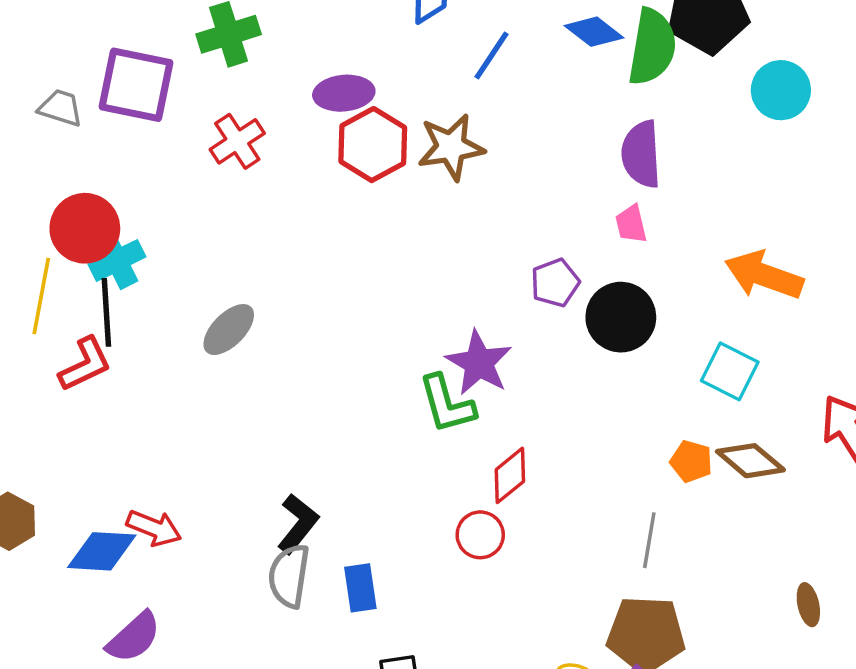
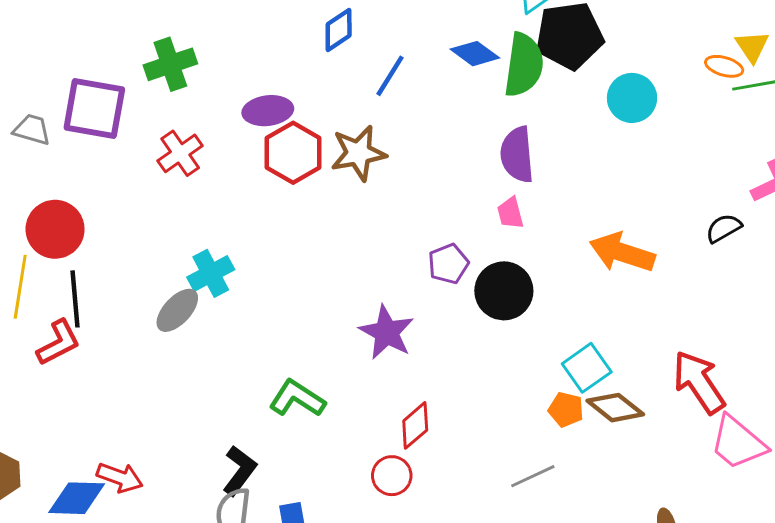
cyan cross: (117, 261) -> (211, 273), moved
cyan square: (730, 371) -> (587, 368), moved, turned 30
green L-shape: (447, 404) -> (297, 398), moved, turned 140
gray line: (649, 540) -> (533, 476), turned 57

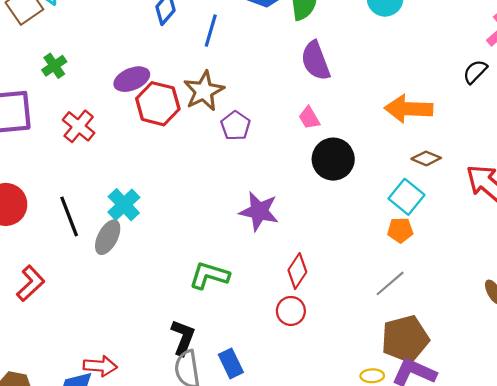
green cross: (170, 64) -> (54, 66), size x0.7
pink trapezoid: (510, 213) -> (309, 118), moved
purple pentagon: (448, 264) -> (236, 126), moved
black line: (75, 299) -> (69, 216), moved
brown diamond: (615, 408) -> (426, 158), moved, size x0.7

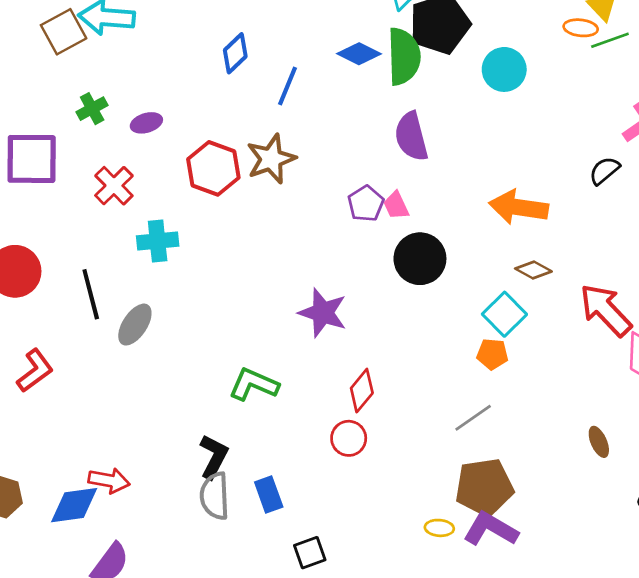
purple ellipse: (132, 79) -> (146, 123), moved, size x0.7
purple pentagon: (236, 126) -> (366, 204), moved
cyan cross: (124, 205) -> (158, 241), moved, turned 32

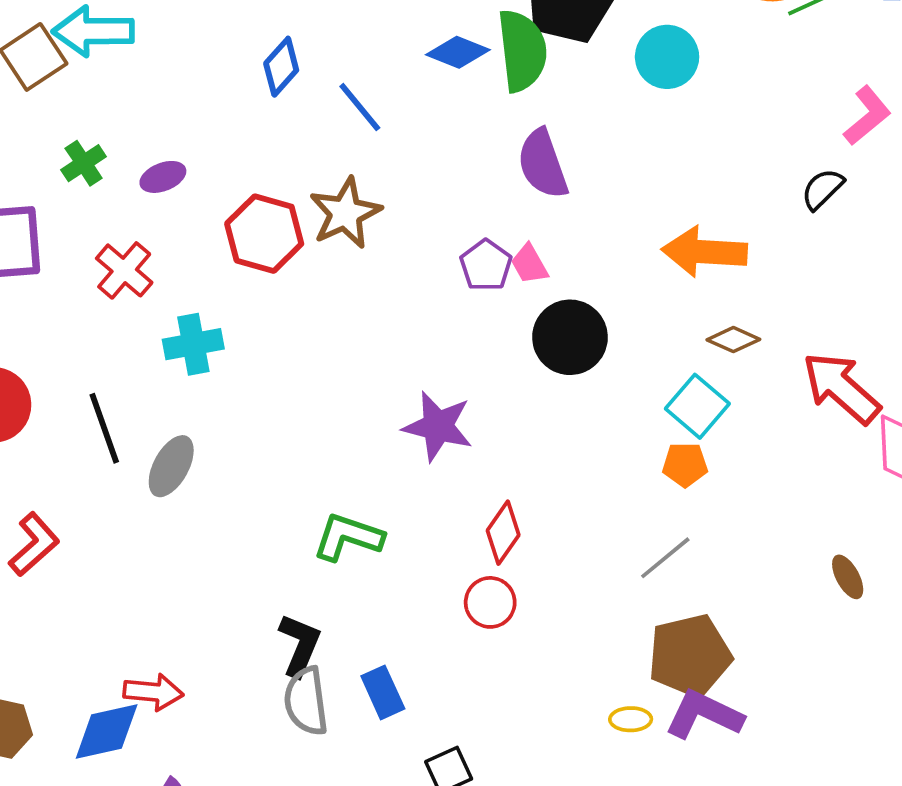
blue line: (287, 86) -> (360, 107), turned -57

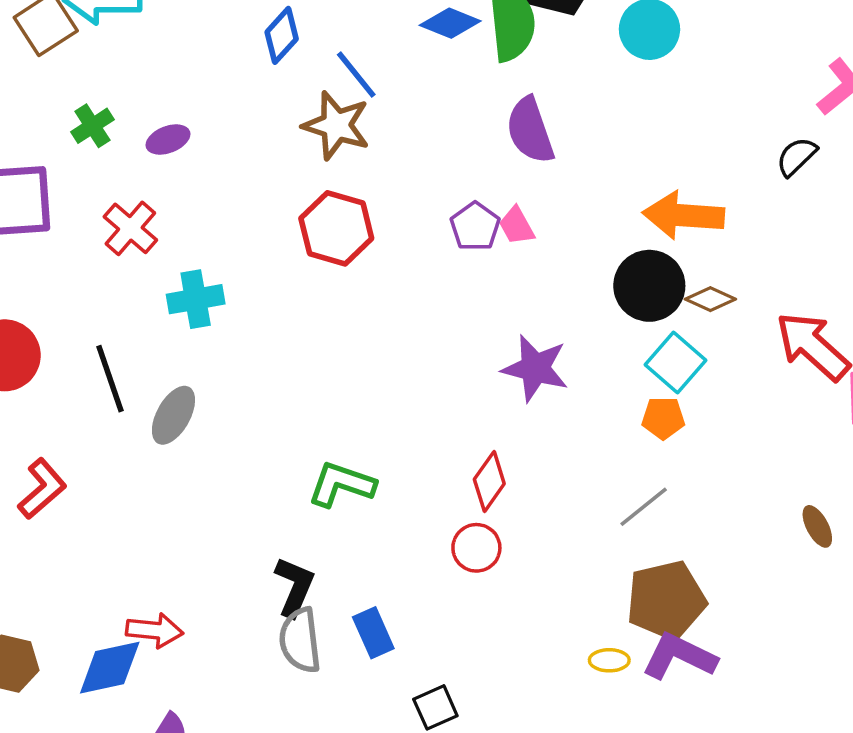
brown star: (345, 213) -> (336, 125), moved, turned -30
red hexagon: (264, 234) -> (336, 228), moved
black circle: (570, 337) -> (649, 286), moved
purple star: (438, 426) -> (535, 368), moved

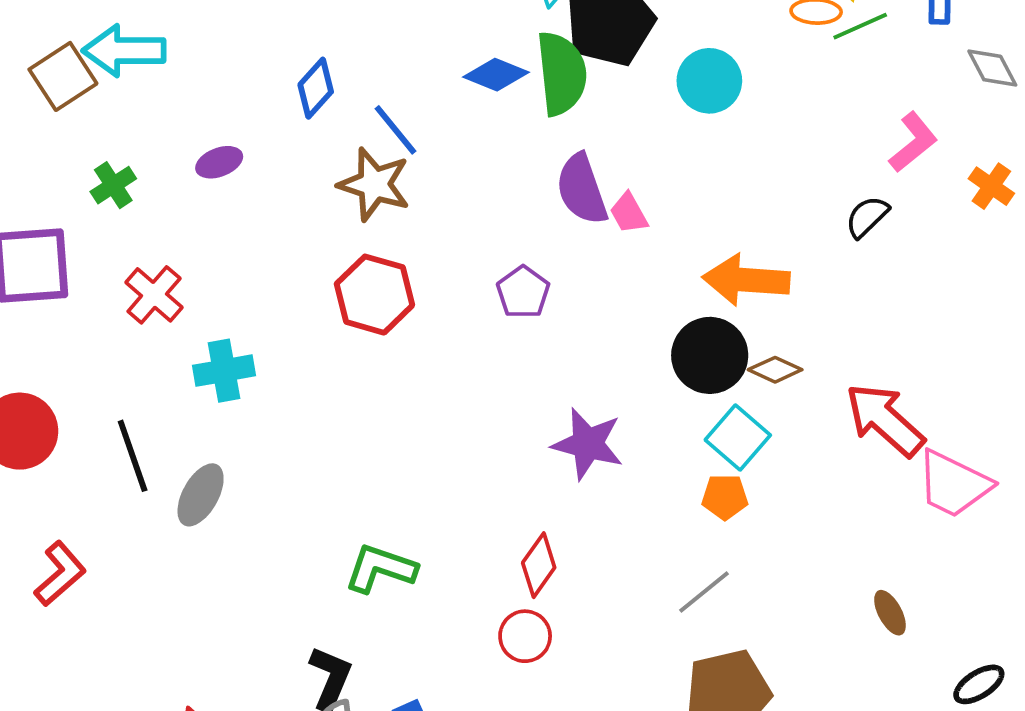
purple ellipse: (168, 140) -> (219, 162), moved
pink trapezoid: (517, 226) -> (629, 213), moved

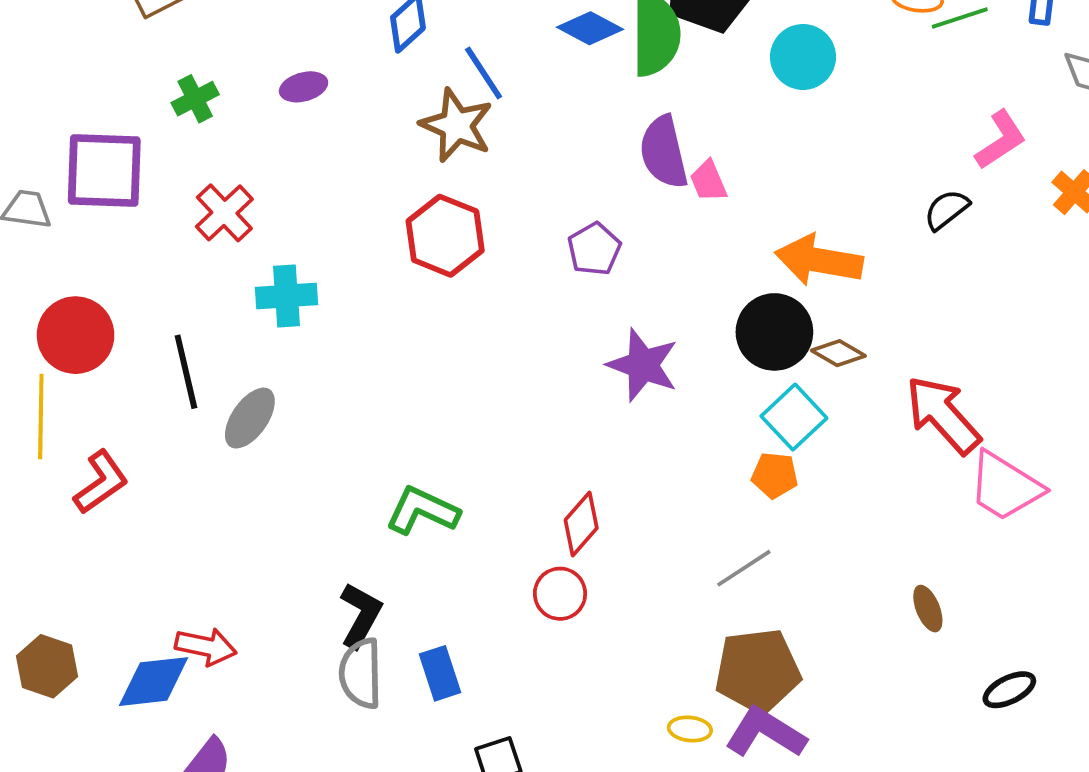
purple star: (588, 444) -> (643, 365), moved

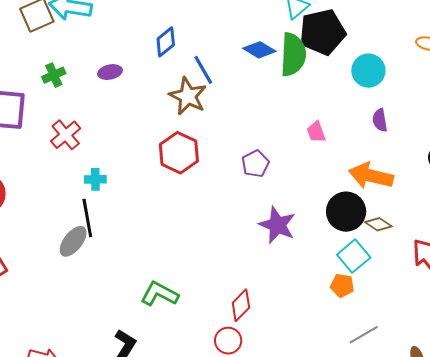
purple semicircle: (664, 152) -> (380, 120), moved, size x0.6
cyan cross: (286, 296) -> (95, 179), size x0.7
black line: (186, 372) -> (87, 218), moved
gray line: (744, 568) -> (364, 335), moved

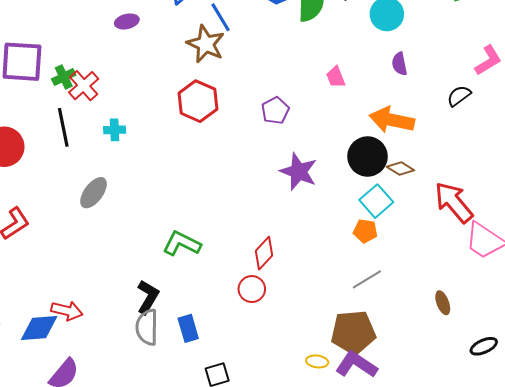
green cross: (54, 75) -> (64, 77), moved
black line: (87, 218) -> (63, 127), moved
gray line: (364, 335) -> (367, 279), moved

